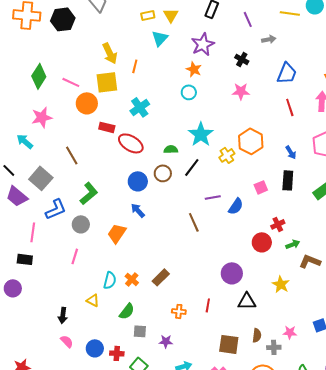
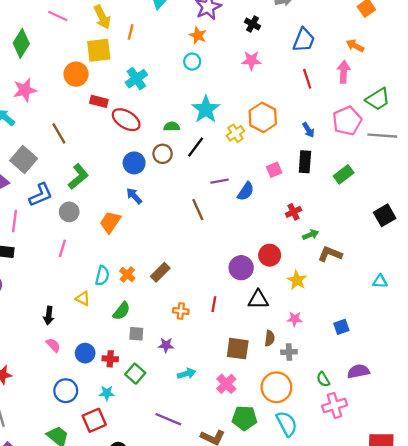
pink line: (71, 82) -> (58, 16), moved
red circle: (262, 242) -> (270, 255), moved
pink star: (290, 332) -> (295, 319), moved

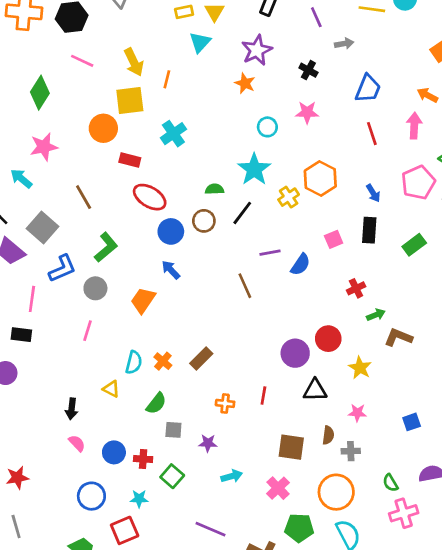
cyan circle: (192, 62) -> (267, 127), moved
red ellipse: (126, 120) -> (150, 197), moved

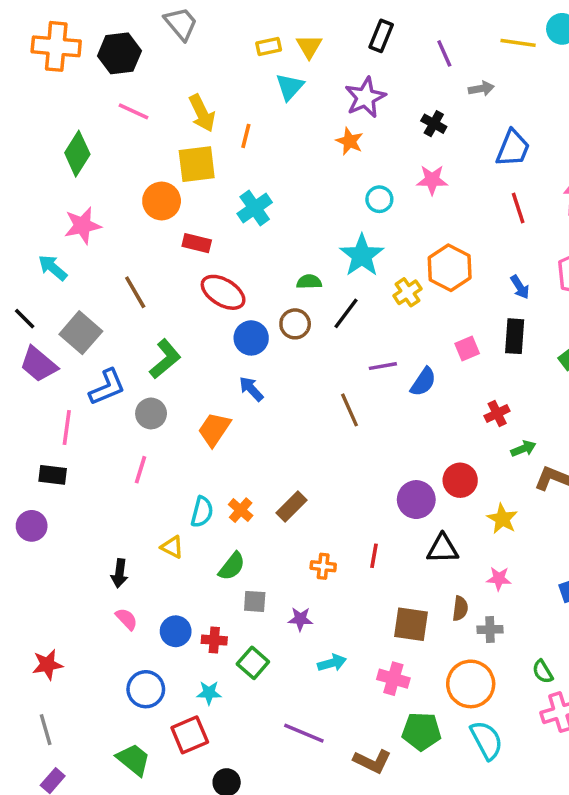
pink cross: (278, 488) -> (393, 679), turned -30

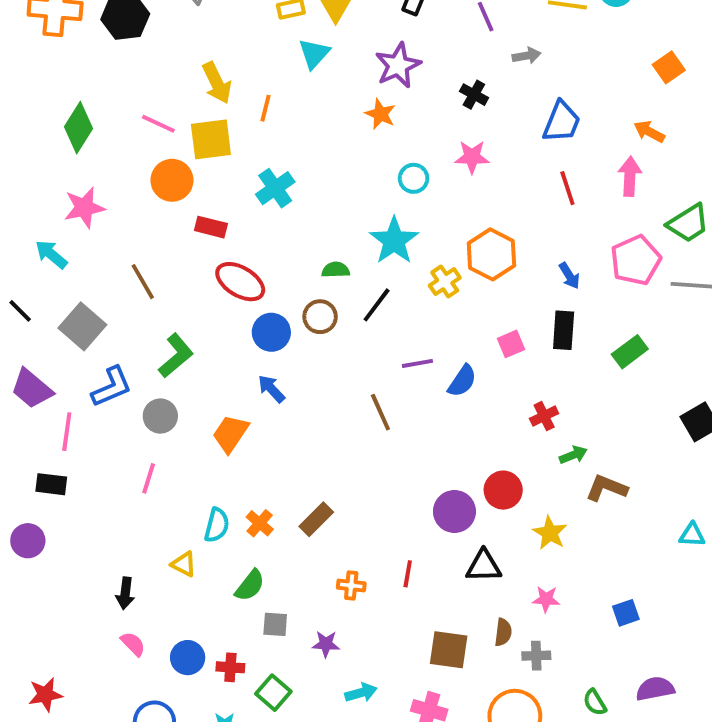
pink line: (133, 111) -> (158, 124), moved
purple trapezoid: (39, 364) -> (32, 389), moved

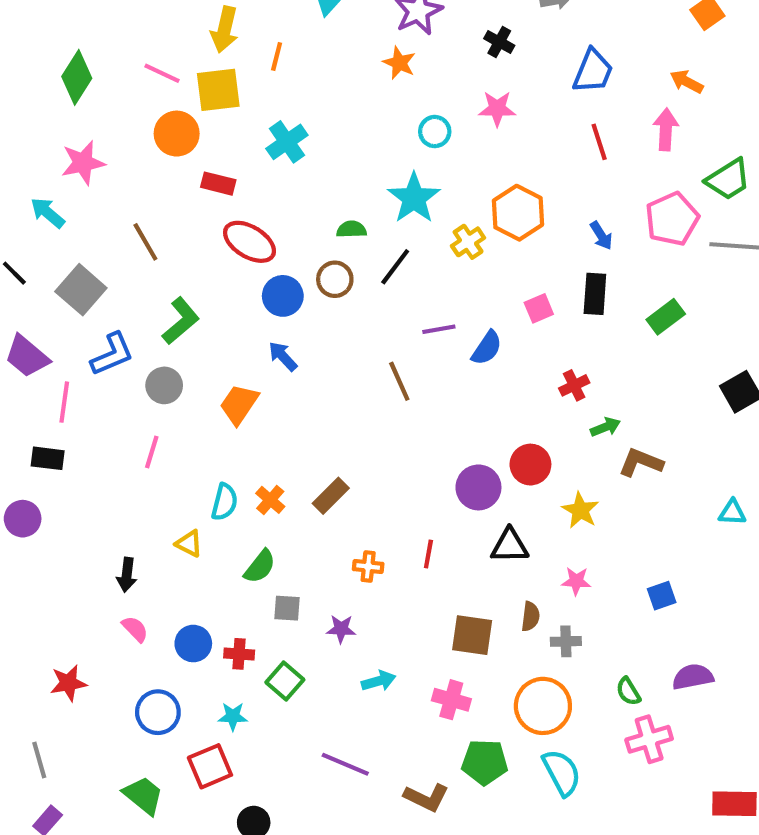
yellow arrow: (217, 83) -> (225, 30), turned 39
red star: (45, 695) -> (68, 683), moved

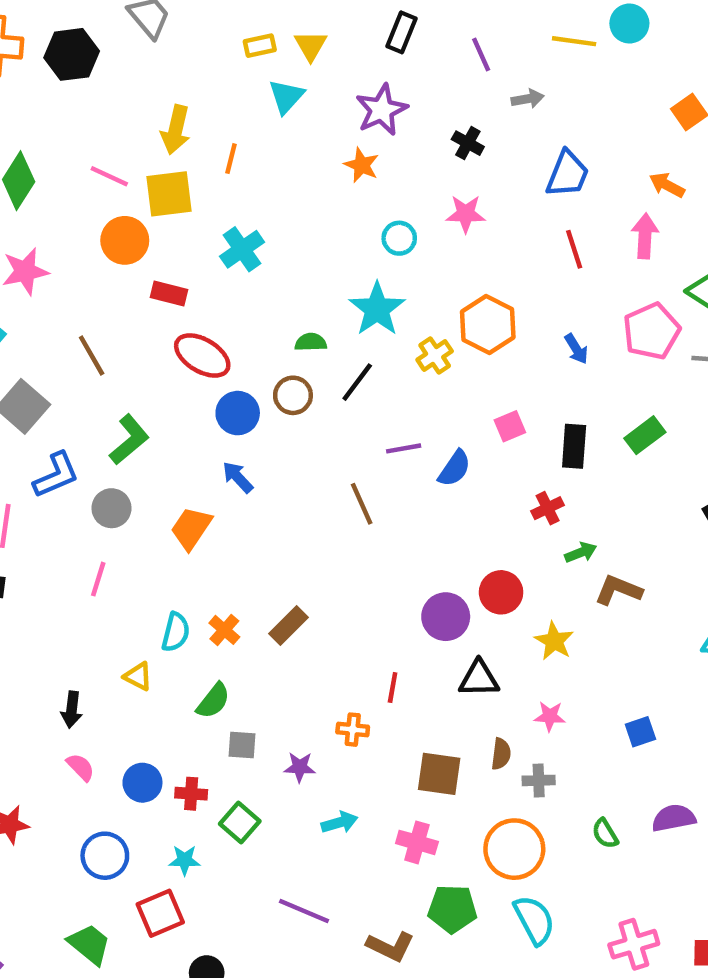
black rectangle: (595, 294) -> (574, 446), moved
orange cross: (368, 567) -> (353, 730), moved
pink cross: (649, 739) -> (634, 944), moved

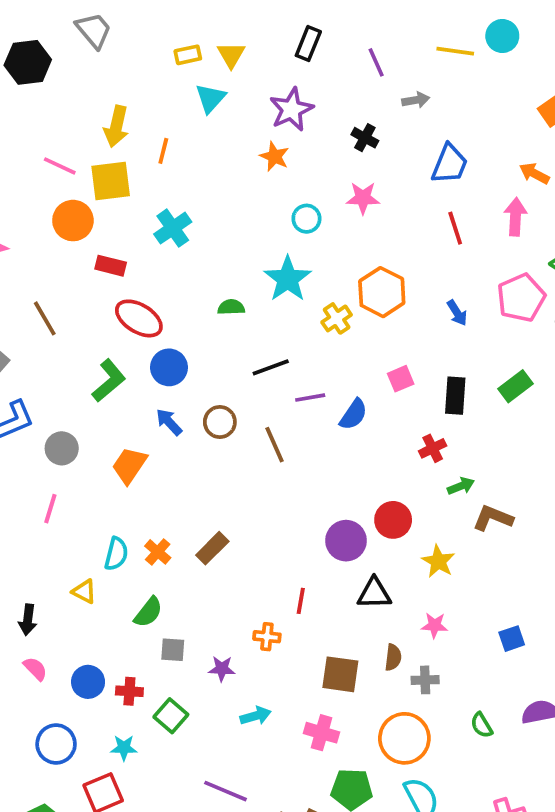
black line: (357, 382) -> (271, 367), moved, turned 33
brown circle: (293, 395) -> (220, 422), moved
green L-shape: (129, 440) -> (109, 381), moved

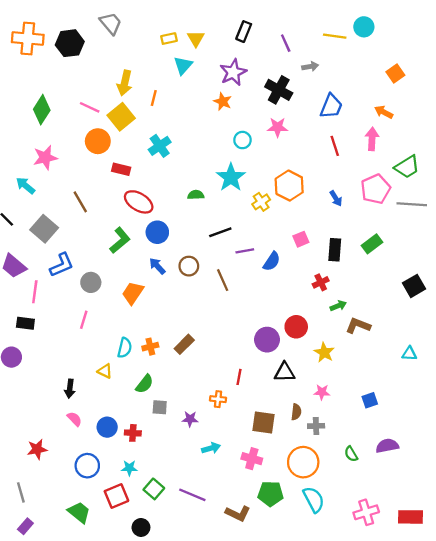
black cross: (365, 138) -> (279, 90), size x1.6
yellow square: (111, 181) -> (121, 117), turned -32
orange cross: (158, 552) -> (150, 347), turned 35
green square: (171, 716) -> (154, 489), moved

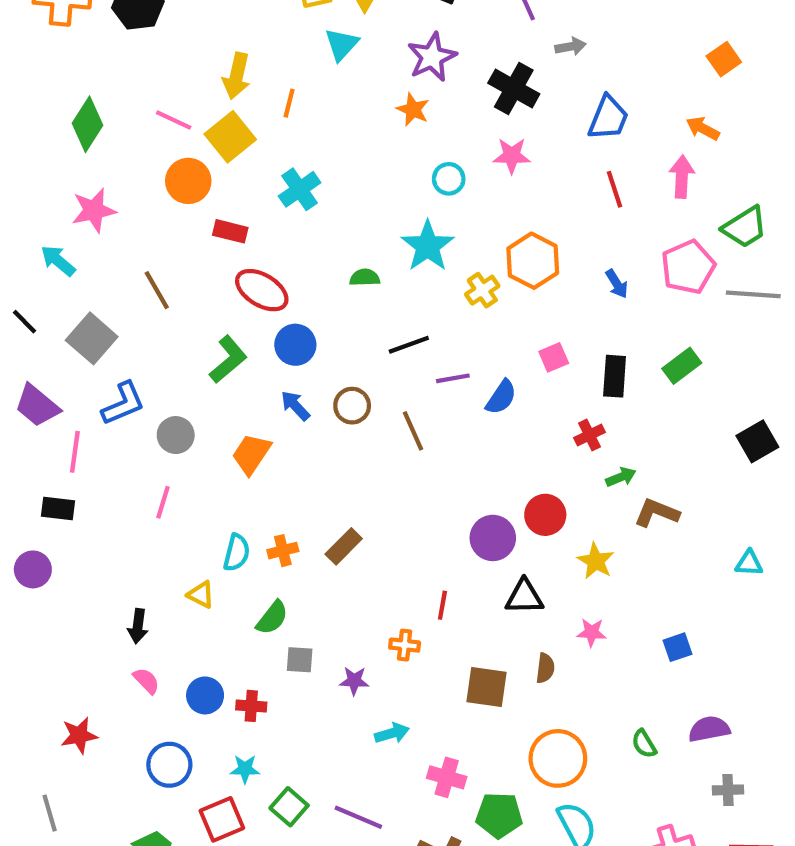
gray cross: (316, 426) -> (728, 790), moved
pink cross: (252, 459) -> (447, 777), moved

